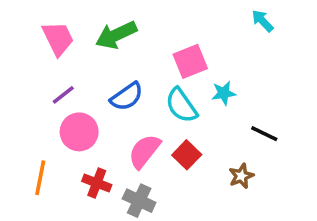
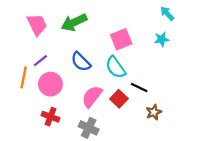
cyan star: (224, 93) -> (162, 39), moved
blue semicircle: (127, 97) -> (81, 62), turned 80
black line: (264, 134) -> (139, 87), moved
orange line: (40, 178) -> (24, 77), moved
red cross: (97, 183) -> (50, 117), moved

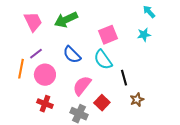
black line: (139, 87) -> (124, 78), turned 49
red square: (119, 99) -> (102, 103), moved

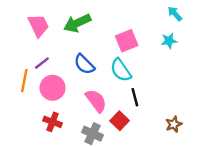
black line: (124, 78) -> (135, 97), moved
pink semicircle: (82, 86) -> (96, 101), turned 105
brown star: (137, 100) -> (174, 124), moved

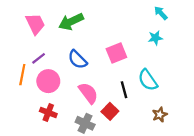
pink square: (127, 41) -> (116, 53), moved
cyan semicircle: (121, 70) -> (148, 80), moved

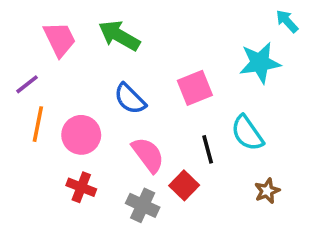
cyan arrow: (161, 13) -> (287, 21), moved
green arrow: (71, 22) -> (119, 36), turned 55
cyan star: (155, 38) -> (260, 63), size x1.6
purple line: (39, 58) -> (27, 84), moved

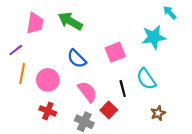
pink trapezoid: (60, 39) -> (35, 23), turned 35

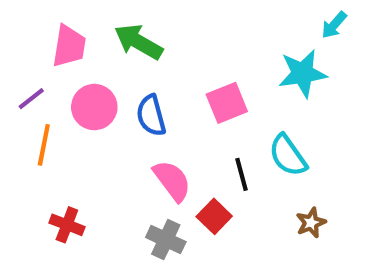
cyan arrow: (170, 13) -> (334, 25), turned -96
blue semicircle: (77, 59) -> (151, 115), turned 30
pink circle: (48, 80) -> (94, 107), moved
red cross: (48, 111) -> (67, 225), moved

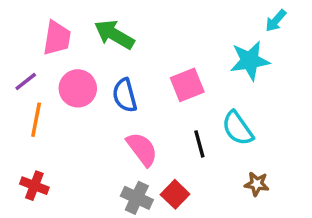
red square: (214, 216) -> (175, 194), moved
brown star: (311, 223) -> (257, 184), turned 30
red cross: (67, 225) -> (34, 186), moved

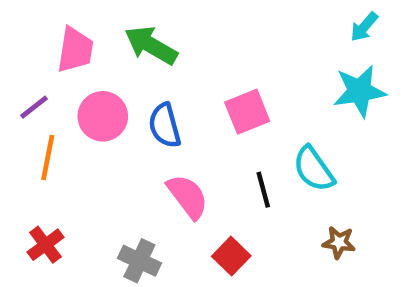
cyan star: (250, 61) -> (360, 91), moved
red cross: (34, 186) -> (45, 245), turned 32
gray cross: (137, 198) -> (139, 261), moved

